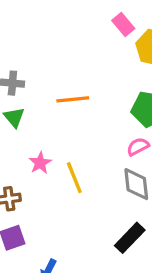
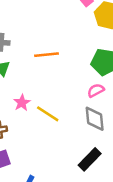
yellow line: (74, 178) -> (48, 114), turned -35

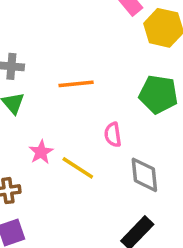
pink semicircle: (96, 90) -> (113, 135), moved, turned -70

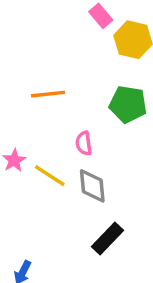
gray diamond: (144, 175) -> (92, 186), moved

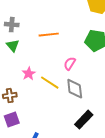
pink semicircle: (84, 143) -> (70, 64), turned 40

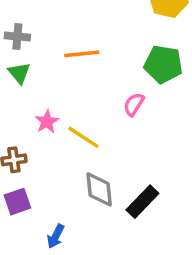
pink semicircle: (70, 64) -> (134, 104), moved
gray diamond: (75, 89) -> (99, 189), moved

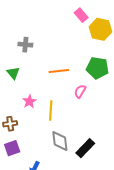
gray cross: (17, 36) -> (25, 45), moved
orange line: (82, 54) -> (59, 71), moved
yellow line: (83, 137) -> (51, 111), turned 60

